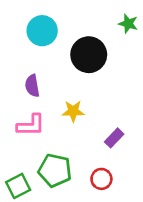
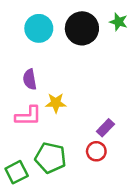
black circle: (89, 55) -> (82, 28), moved
yellow star: (73, 111) -> (56, 103), moved
red circle: (101, 179) -> (96, 151), moved

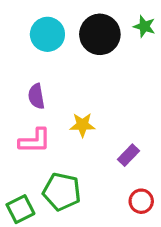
yellow star: (56, 103) -> (82, 125), moved
red circle: (96, 151) -> (141, 201), moved

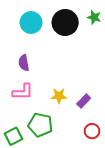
yellow star: (82, 125) -> (59, 96), moved

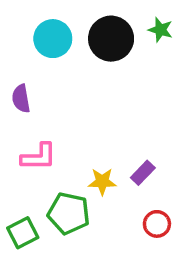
purple semicircle: (24, 63) -> (21, 99), moved
yellow star: (59, 96) -> (102, 182), moved

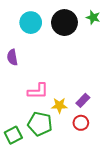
pink L-shape: (39, 157) -> (38, 91), moved
red circle: (157, 224) -> (81, 123), moved

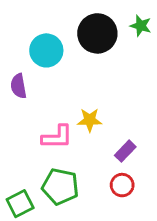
cyan circle: (31, 23) -> (46, 50), moved
yellow star: (59, 105) -> (90, 120), moved

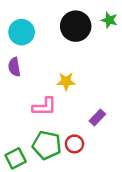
cyan circle: (46, 50) -> (22, 32), moved
yellow star: (90, 120) -> (66, 81), moved
red circle: (122, 185) -> (74, 144), moved

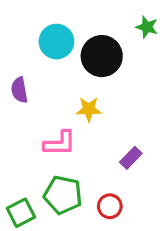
black circle: (76, 26) -> (102, 56), moved
cyan circle: (22, 32) -> (56, 42), moved
red circle: (74, 144) -> (110, 206), moved

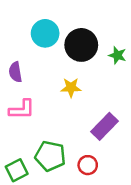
green star: (147, 27) -> (117, 55), moved
pink L-shape: (60, 143) -> (22, 110), moved
purple rectangle: (131, 158) -> (104, 126), size x1.5

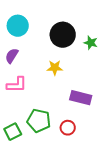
cyan circle: (45, 33) -> (18, 26), moved
purple semicircle: (15, 72) -> (12, 56), turned 42
purple rectangle: (104, 126) -> (81, 98), turned 60

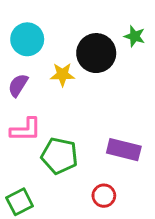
green star: (91, 43) -> (135, 36), moved
yellow star: (55, 68) -> (62, 75), moved
green pentagon: (39, 121) -> (59, 156), moved

